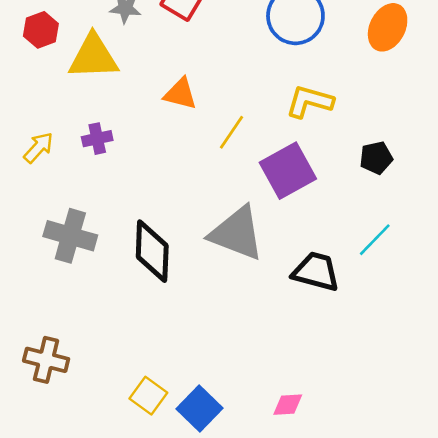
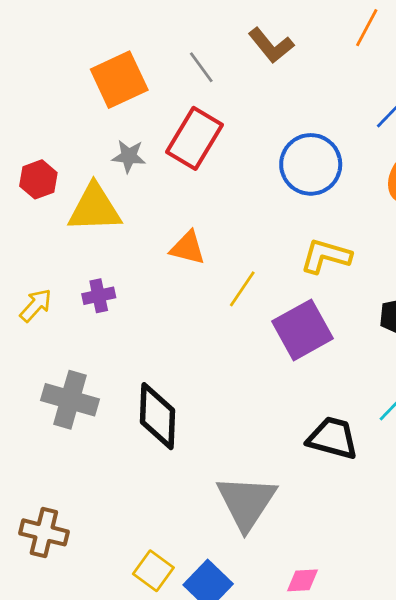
gray triangle: (237, 233) -> (246, 502), moved, turned 42

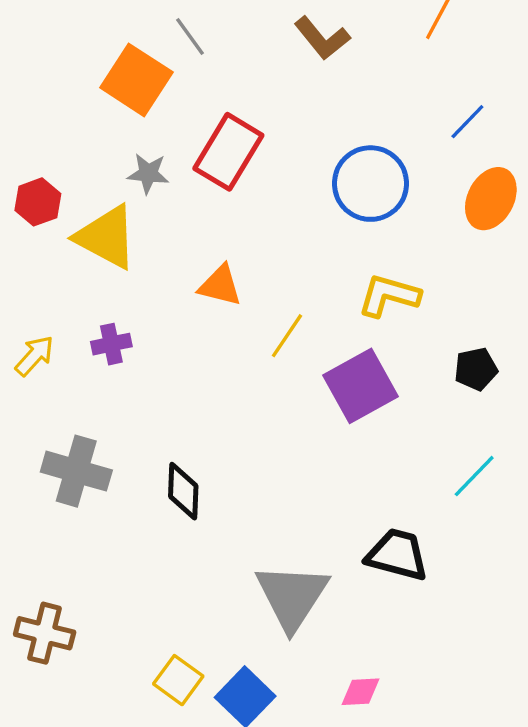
gray line: (201, 67) -> (190, 36), moved
orange square: (119, 80) -> (136, 80), turned -32
yellow triangle: (95, 208) -> (106, 237), turned 30
black diamond: (157, 416) -> (183, 491), size x0.7
black trapezoid: (333, 438) -> (397, 555), moved

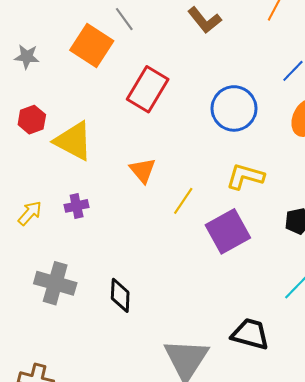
gray star: (148, 174) -> (27, 57), moved
orange triangle: (220, 286) -> (143, 170), turned 36

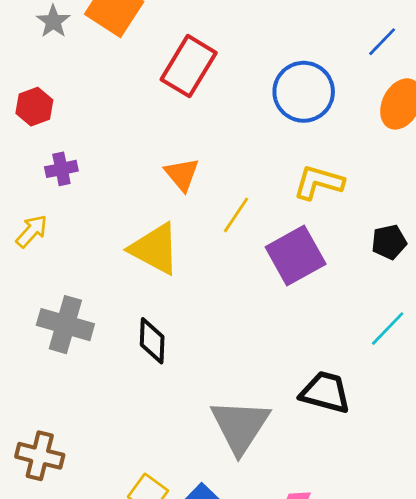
gray star: (27, 57) -> (53, 21), moved, turned 30
yellow triangle: (73, 141) -> (155, 249), moved
purple cross: (77, 206) -> (61, 169), moved

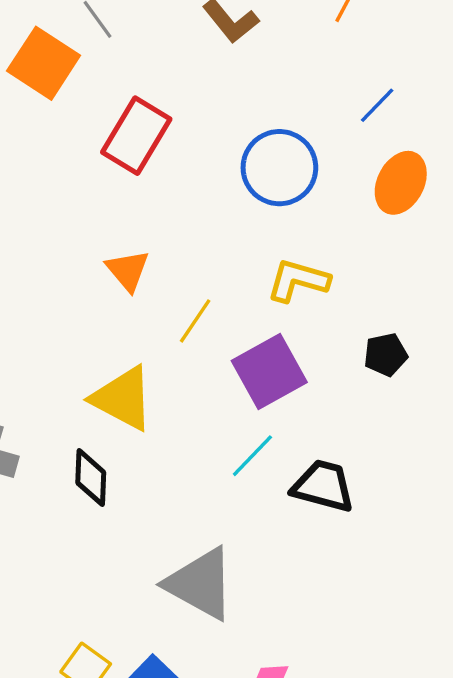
yellow triangle: (155, 249) -> (123, 398), moved
cyan line: (388, 329) -> (252, 456), moved
black trapezoid: (325, 392) -> (323, 486), moved
gray triangle: (240, 426) -> (200, 584), turned -34

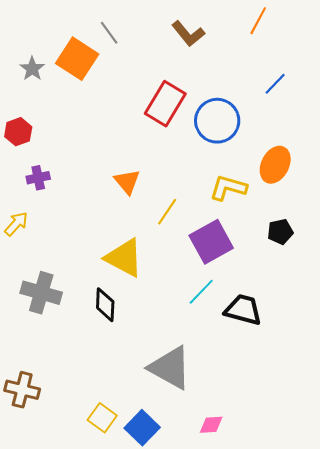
red rectangle: (136, 136) -> (165, 104), moved
orange ellipse: (401, 183) -> (275, 165), moved

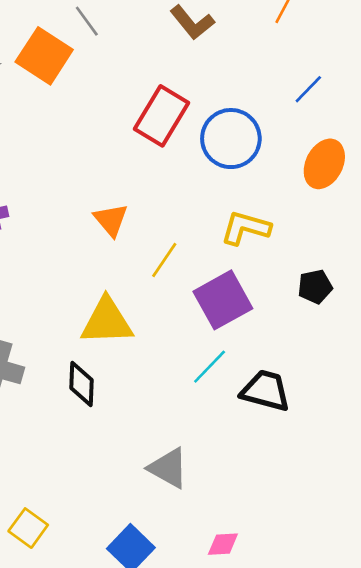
orange ellipse: (275, 165) -> (324, 164), moved
yellow triangle: (124, 258) -> (107, 321), turned -30
gray triangle: (170, 368) -> (168, 468), size x0.7
yellow square: (102, 418) -> (28, 528), moved

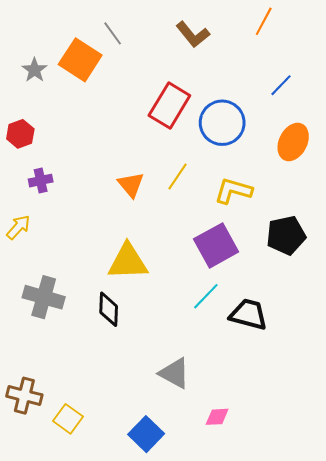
yellow line: (164, 260) -> (178, 176), moved
black pentagon: (315, 287) -> (286, 235), size x1.5
pink diamond: (223, 544) -> (217, 417), moved

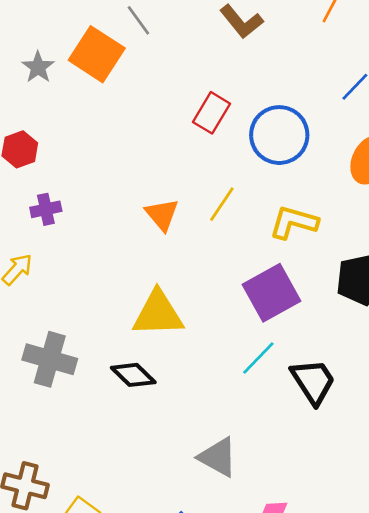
red rectangle: (169, 105) -> (211, 113), size x0.7
black diamond: (109, 309) -> (133, 375), turned -48
black trapezoid: (249, 314) -> (313, 381), turned 42

